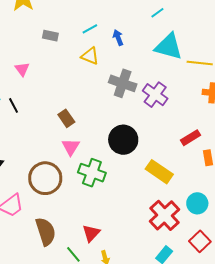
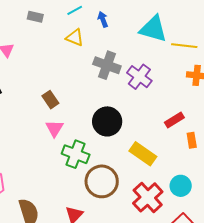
brown circle: (45, 178) -> (102, 181), moved

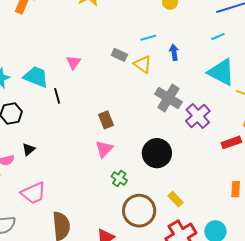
gray rectangle: (35, 17) -> (119, 55), moved
red rectangle: (174, 120) -> (231, 142), moved
green cross: (76, 154) -> (119, 179), size x0.6
yellow rectangle: (143, 154) -> (175, 199), moved, size x0.6

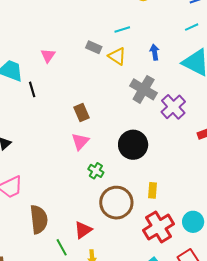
blue arrow: (174, 52) -> (155, 52), moved
yellow rectangle: (175, 199) -> (152, 190), turned 49

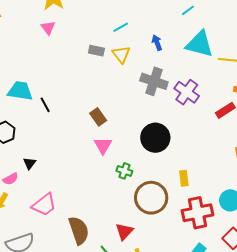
pink triangle: (48, 56) -> (48, 28), moved
yellow triangle: (117, 56) -> (121, 54), turned 30
red cross: (159, 227) -> (198, 213), turned 32

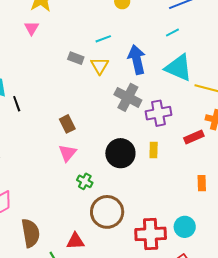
blue arrow: (157, 43) -> (137, 60), size x1.8
purple cross: (187, 92) -> (158, 113), turned 35
yellow rectangle: (184, 178) -> (154, 150), moved
red triangle: (124, 232) -> (75, 241), turned 36

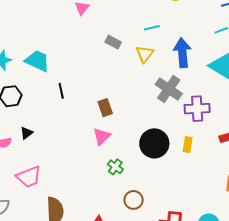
gray rectangle: (76, 58) -> (113, 42), moved
black line: (17, 104) -> (61, 91), moved
brown circle: (107, 212) -> (134, 200), size x0.6

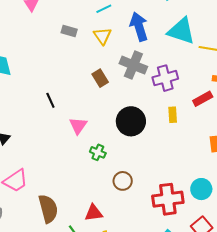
black line: (61, 91) -> (50, 100), moved
brown rectangle: (105, 108) -> (100, 78), moved
yellow rectangle: (188, 144) -> (173, 115), moved

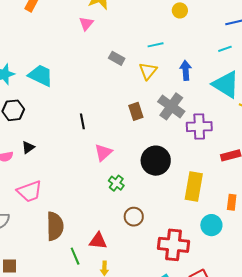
blue arrow: (139, 27) -> (186, 70), size x0.7
yellow rectangle: (173, 115) -> (194, 186), moved, size x1.8
cyan circle: (201, 189) -> (211, 225), moved

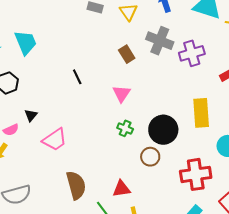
cyan trapezoid: (41, 76) -> (26, 43), turned 56
pink triangle: (103, 152) -> (122, 94), moved
black circle: (156, 161) -> (163, 130), moved
pink trapezoid: (30, 191) -> (55, 140), moved

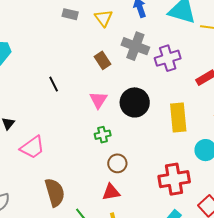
green cross: (125, 128) -> (103, 135), turned -35
black circle: (163, 130) -> (135, 102), moved
brown circle: (150, 157) -> (117, 163), moved
red triangle: (122, 189) -> (111, 192), moved

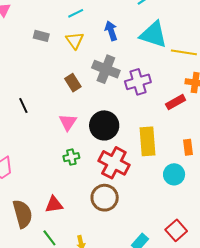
brown circle: (117, 163) -> (105, 198), moved, size x1.4
red cross: (174, 179) -> (114, 163), moved, turned 36
red triangle: (111, 192) -> (54, 204), moved

